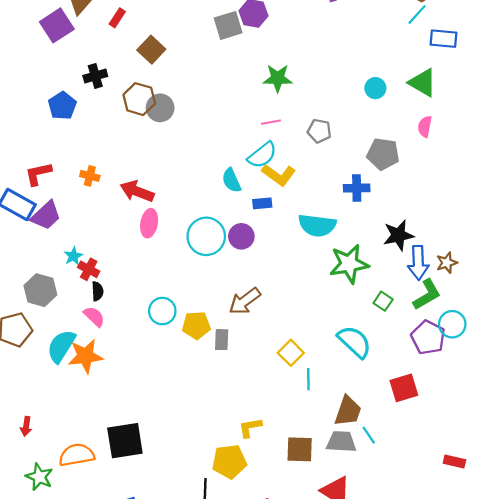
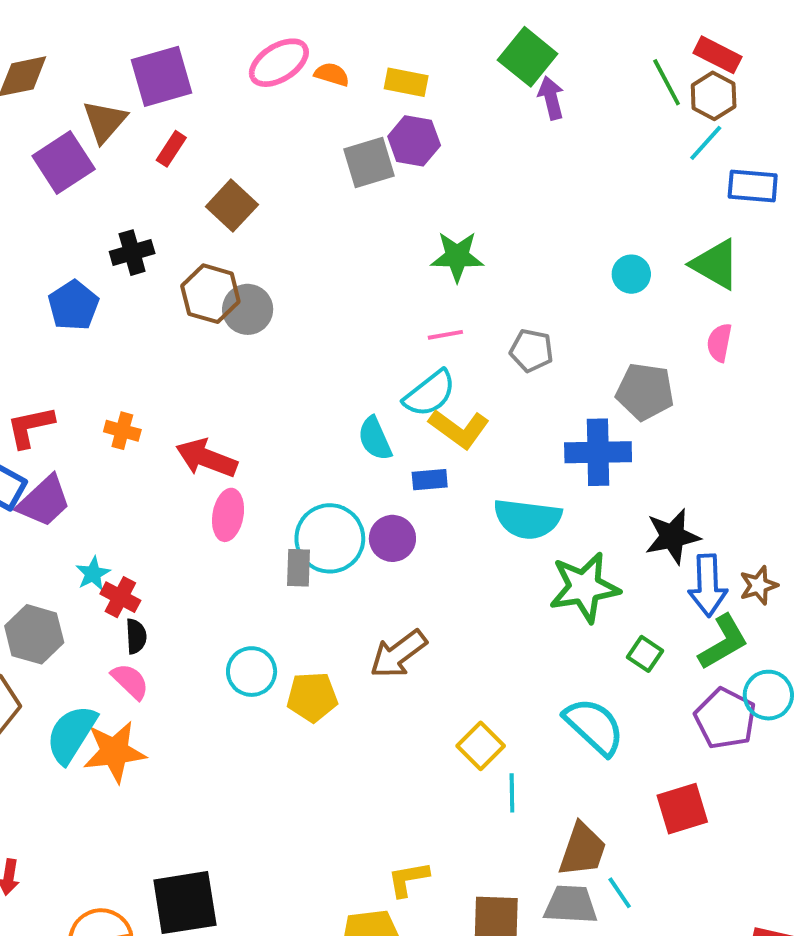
blue cross: (357, 188) -> (598, 452), size x1.4
gray rectangle: (222, 340) -> (299, 568), moved

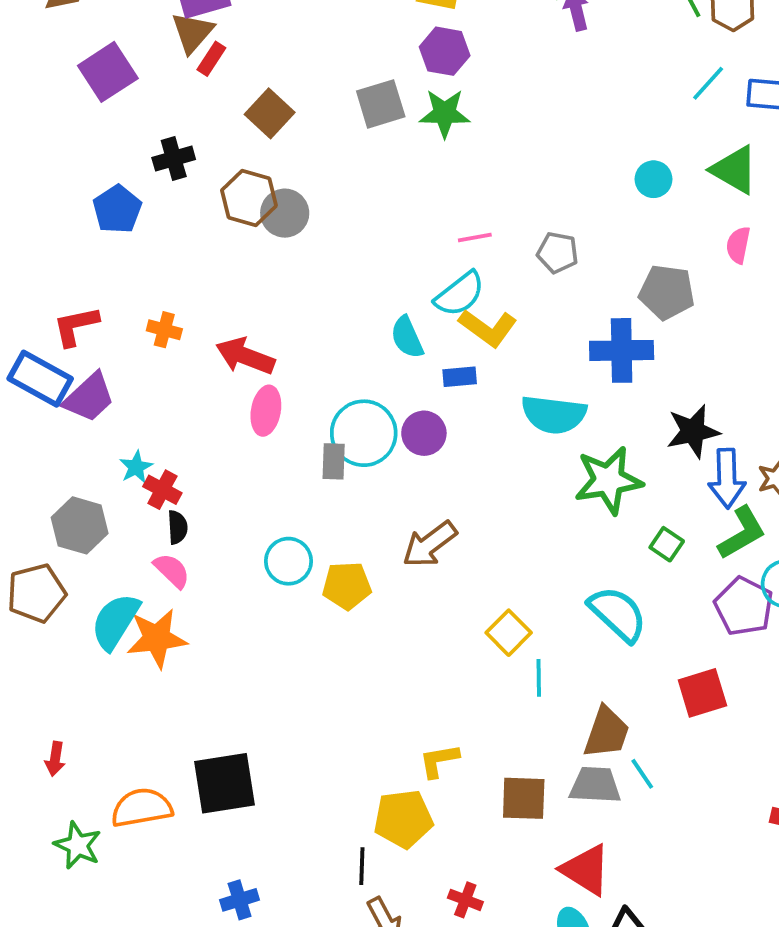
brown triangle: (105, 121) -> (193, 32), moved
cyan line: (706, 143) -> (708, 83), moved
gray square: (369, 163) -> (381, 104), moved
green star: (457, 256) -> (445, 113), moved

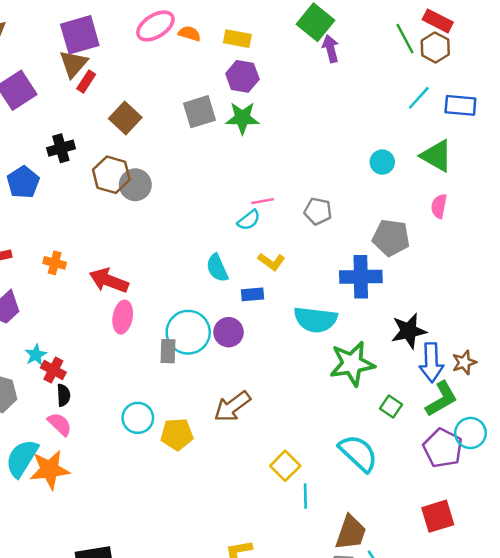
cyan semicircle: (460, 294) -> (249, 220), moved, size x0.7
yellow L-shape: (488, 328) -> (271, 262), size x0.7
red square: (702, 693) -> (438, 516), moved

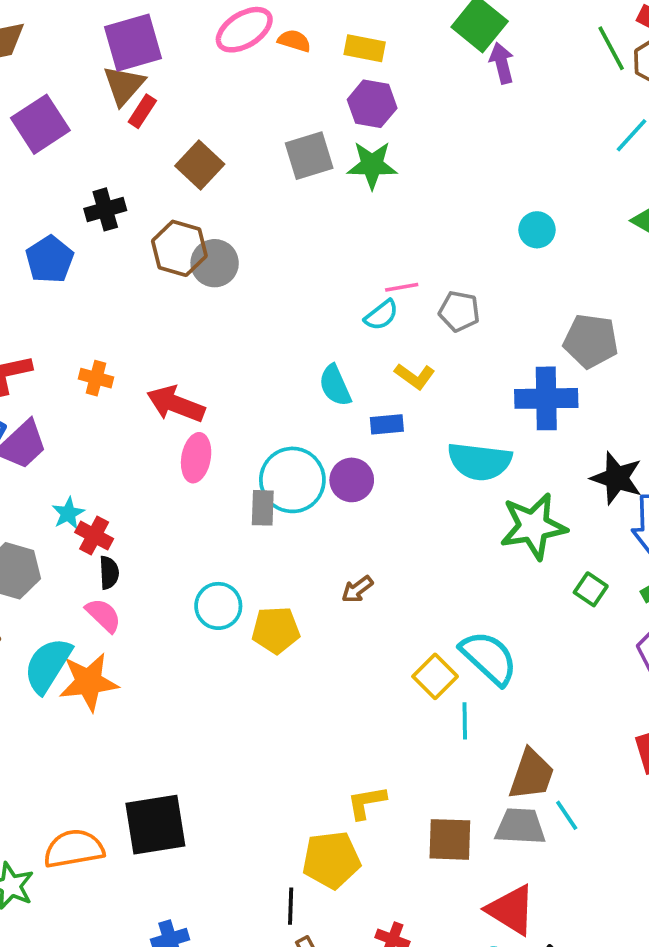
cyan circle: (382, 162) -> (537, 230), moved
gray pentagon: (318, 211) -> (459, 311), moved
black star: (409, 331) -> (617, 478), turned 30
brown arrow: (232, 407) -> (357, 589), size x0.6
cyan semicircle: (358, 453) -> (489, 658), moved

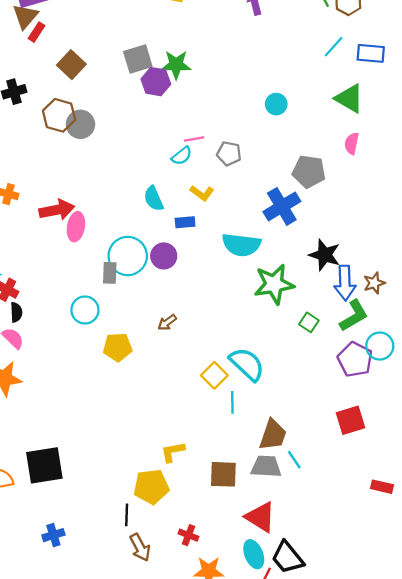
purple hexagon: (372, 104) -> (156, 82), moved
blue cross: (546, 398) -> (282, 206), turned -30
red arrow: (176, 404) -> (57, 210), turned 148
pink ellipse: (196, 458) -> (76, 227), moved
cyan circle: (218, 606) -> (85, 310), moved

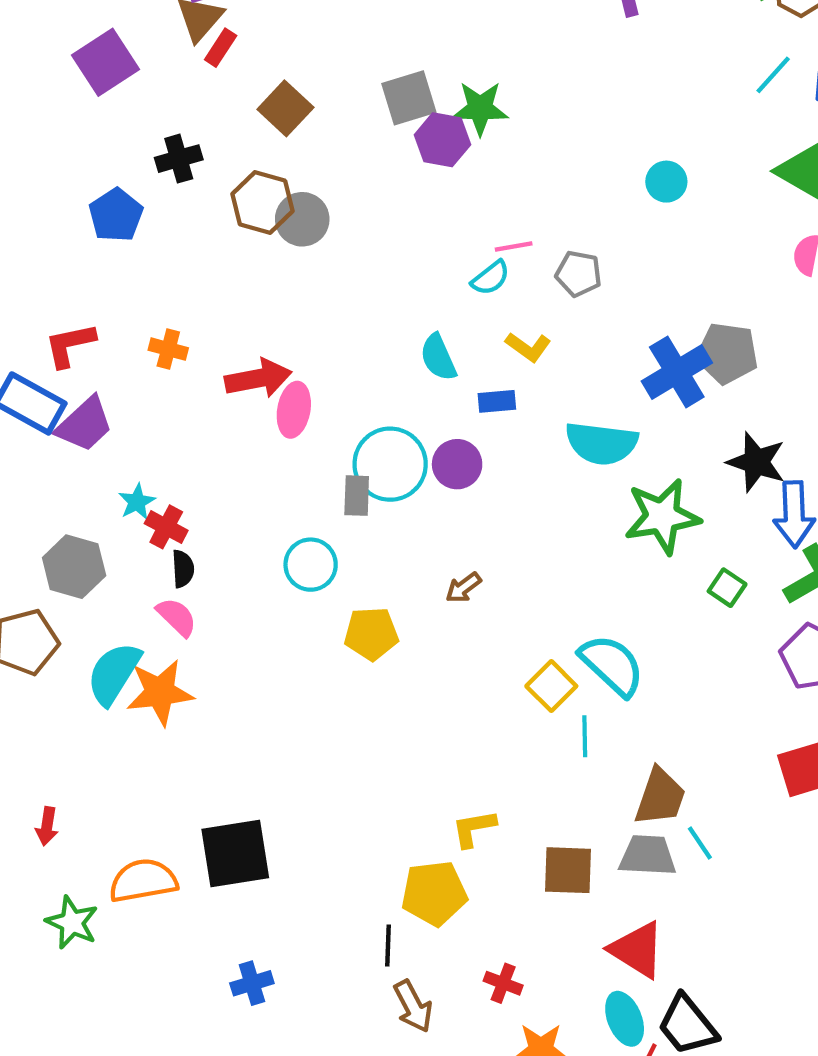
gray pentagon: (309, 172) -> (727, 353), moved

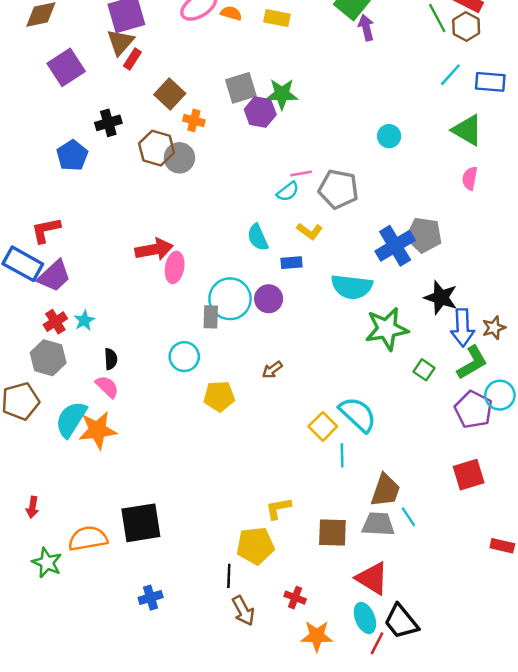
gray pentagon: (578, 274) -> (338, 189), size x1.5
orange cross: (168, 349) -> (194, 120), moved
red cross: (166, 527) -> (55, 322), moved, turned 30

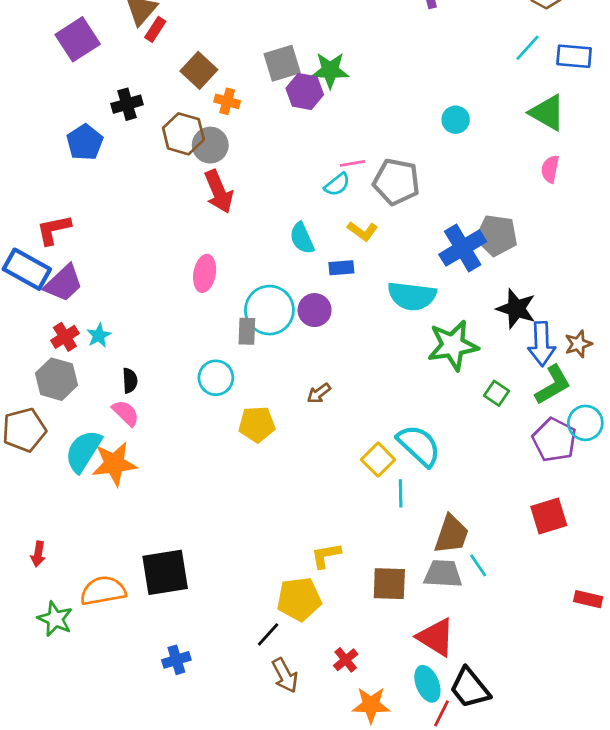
red arrow: (154, 249) -> (219, 192), moved, turned 78
black line: (229, 576) -> (268, 634), turned 40
red cross: (295, 598) -> (346, 660), turned 30

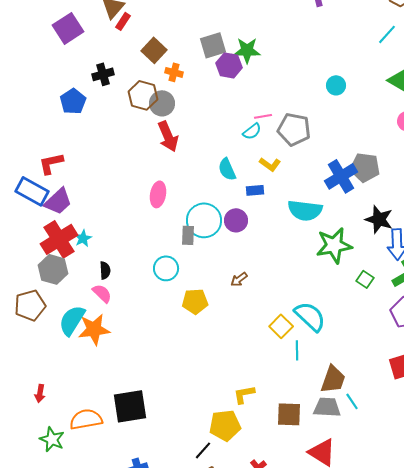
red cross: (65, 337) -> (59, 239), size x1.8

